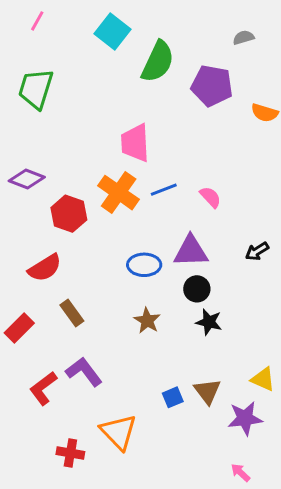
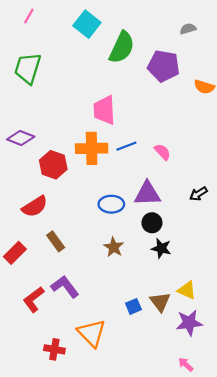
orange cross: (119, 193) -> (92, 148), turned -36
yellow triangle: (263, 379) -> (187, 290), moved

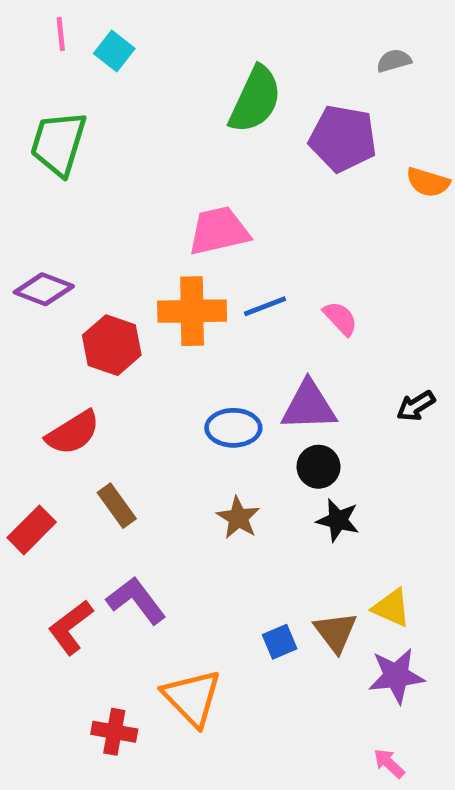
pink line: (29, 16) -> (61, 34), turned -35
cyan square: (87, 24) -> (114, 51), moved, size x0.7
pink trapezoid: (104, 110) -> (219, 231), turned 80

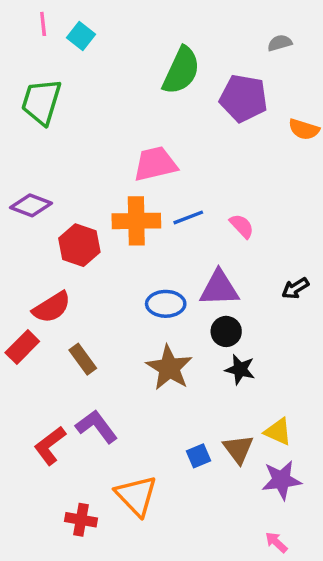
brown star: (238, 518) -> (169, 368), size x1.5
red rectangle: (32, 530) -> (22, 347), moved

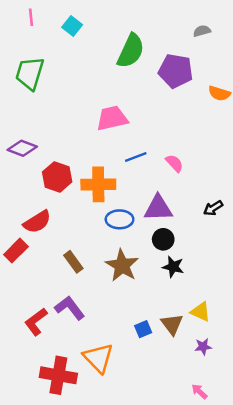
cyan square: (81, 36) -> (72, 26), moved
orange cross: (136, 221) -> (98, 184), moved
brown rectangle: (83, 359) -> (73, 262), moved
purple star: (281, 480) -> (203, 347), size x0.6
red cross: (81, 520) -> (58, 375), size x1.6

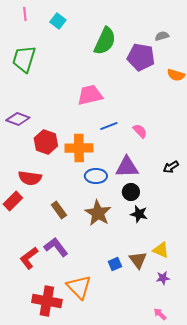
gray semicircle: (202, 31) -> (162, 36), moved
red semicircle: (37, 222) -> (30, 178), turned 40

